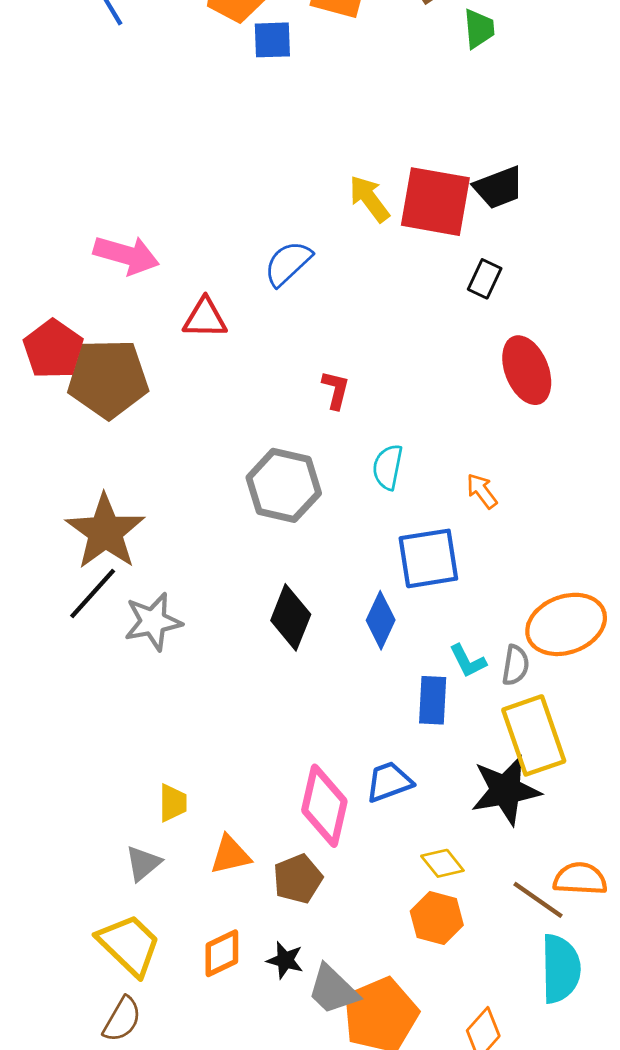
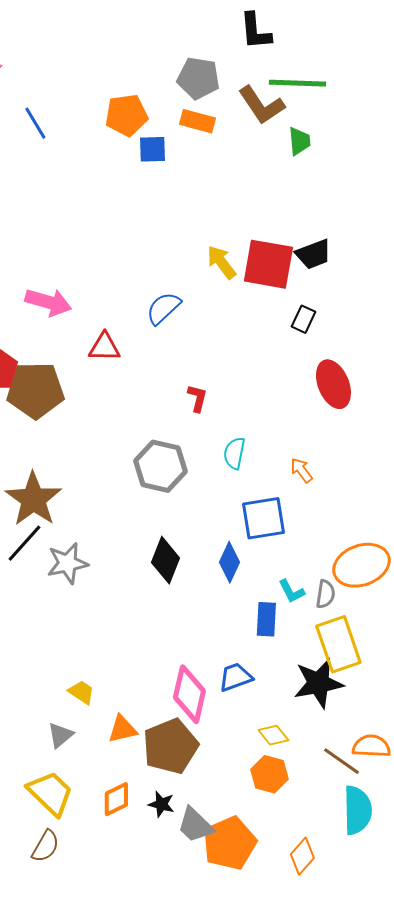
yellow trapezoid: (173, 803) -> (81, 692), turned -56
brown pentagon: (298, 879) -> (170, 746), size x1.6

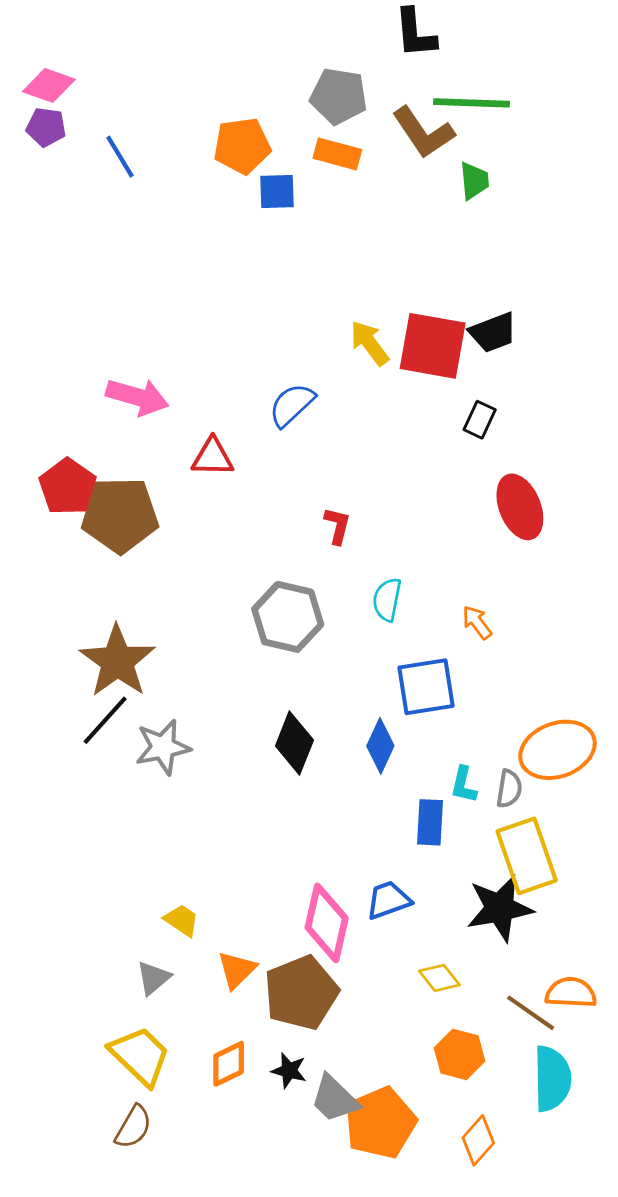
cyan L-shape: (291, 591) -> (464, 785), turned 40
orange triangle: (122, 729) -> (237, 970), turned -32
orange hexagon: (269, 774) -> (459, 1054), moved

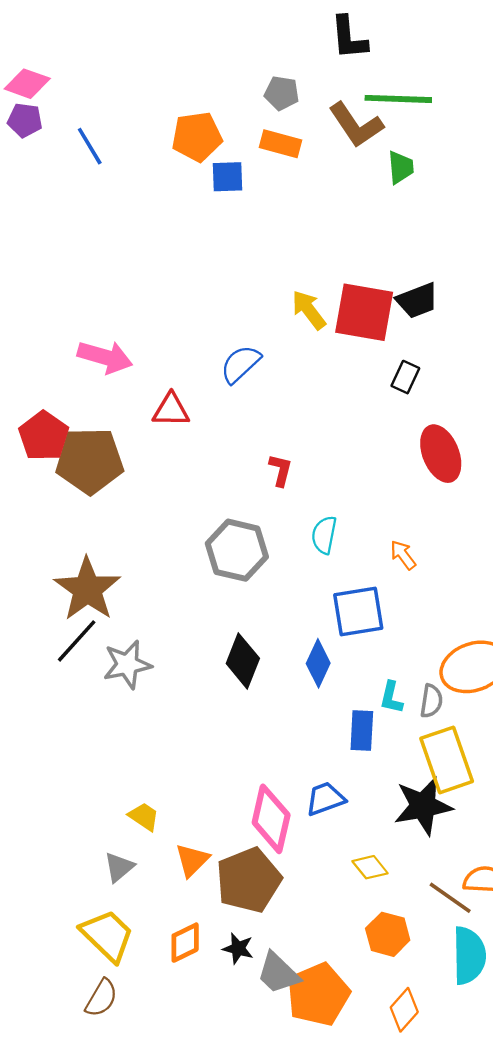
gray pentagon: (339, 96) -> (282, 93), size x0.7

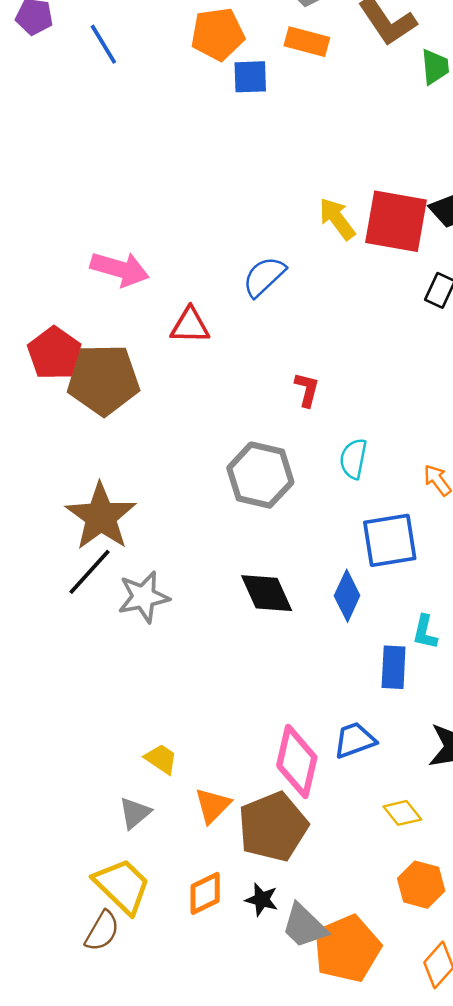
black diamond: (243, 661) -> (267, 593), turned -46
brown semicircle: (101, 998) -> (102, 931), moved

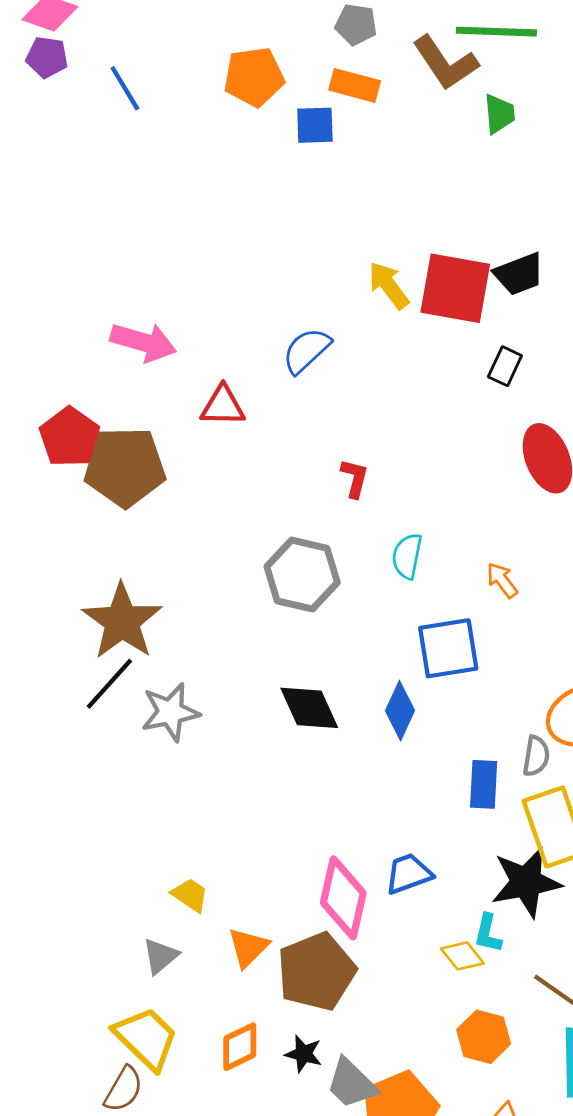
blue square: (250, 77) -> (315, 125), moved
cyan L-shape: (425, 632) -> (488, 933), moved
blue rectangle: (394, 667) -> (484, 784), moved

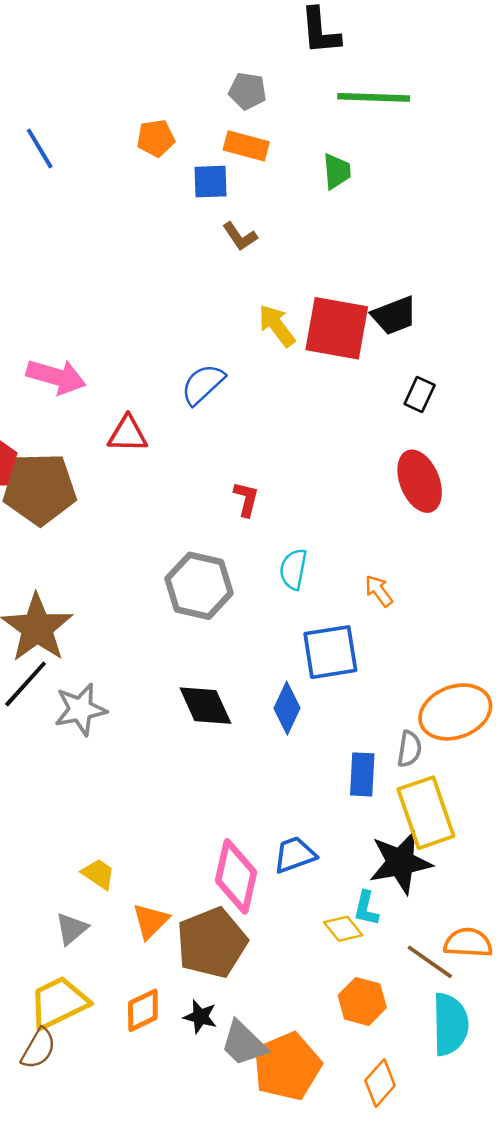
brown L-shape: (445, 63) -> (240, 236), moved, size x0.6
orange pentagon: (254, 77) -> (156, 138), size x0.7
green trapezoid: (499, 114) -> (337, 171), moved
black rectangle: (505, 366) -> (420, 394), moved
yellow trapezoid: (146, 1038) -> (59, 1003), turned -70

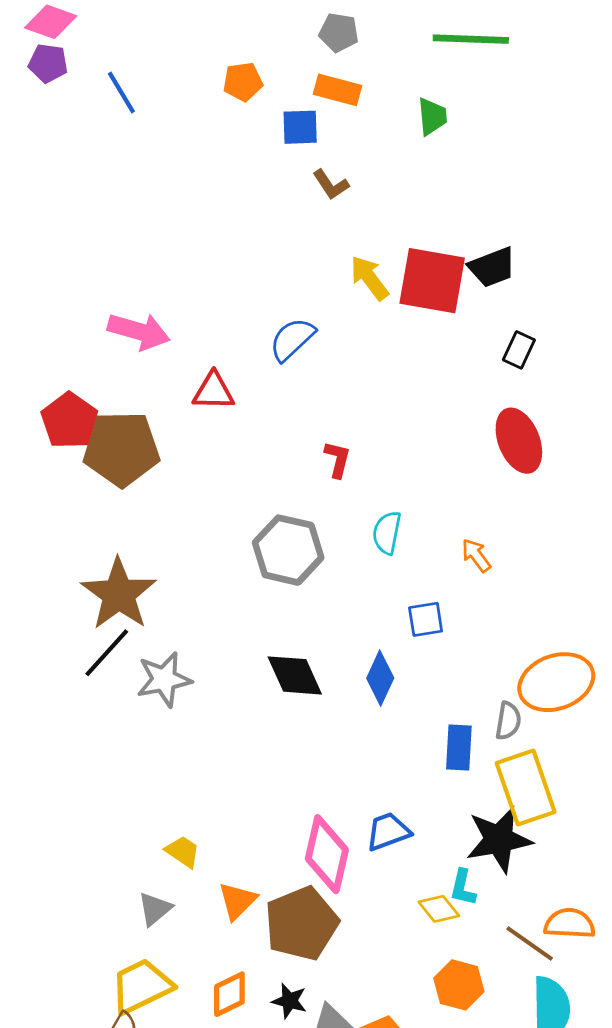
blue square: (330, 652) -> (426, 619), size x0.6

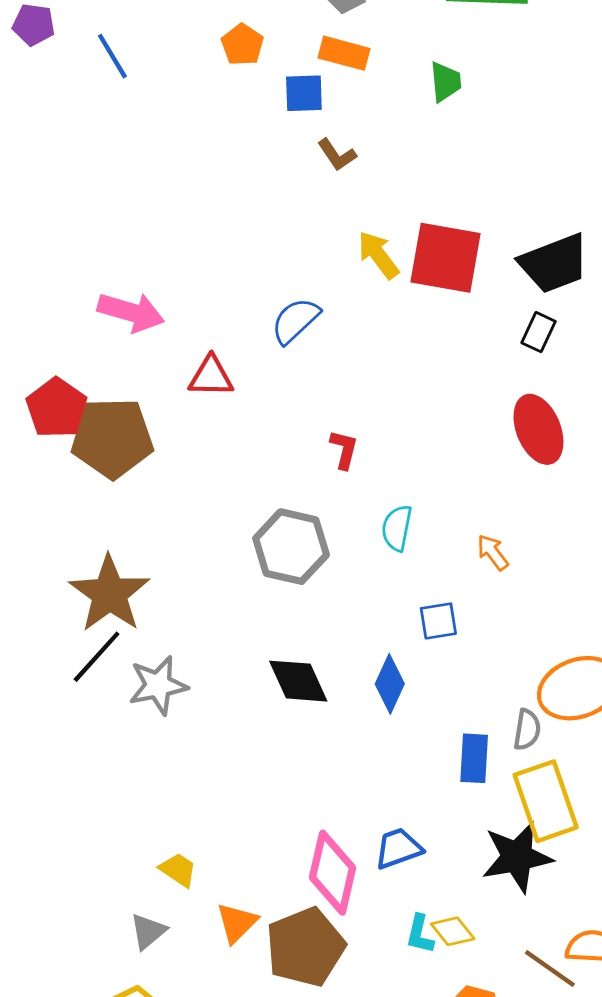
orange pentagon: (243, 82) -> (242, 45), turned -30
black trapezoid: (492, 267) -> (554, 263), moved, size x1.4
cyan L-shape: (463, 888) -> (420, 934), moved

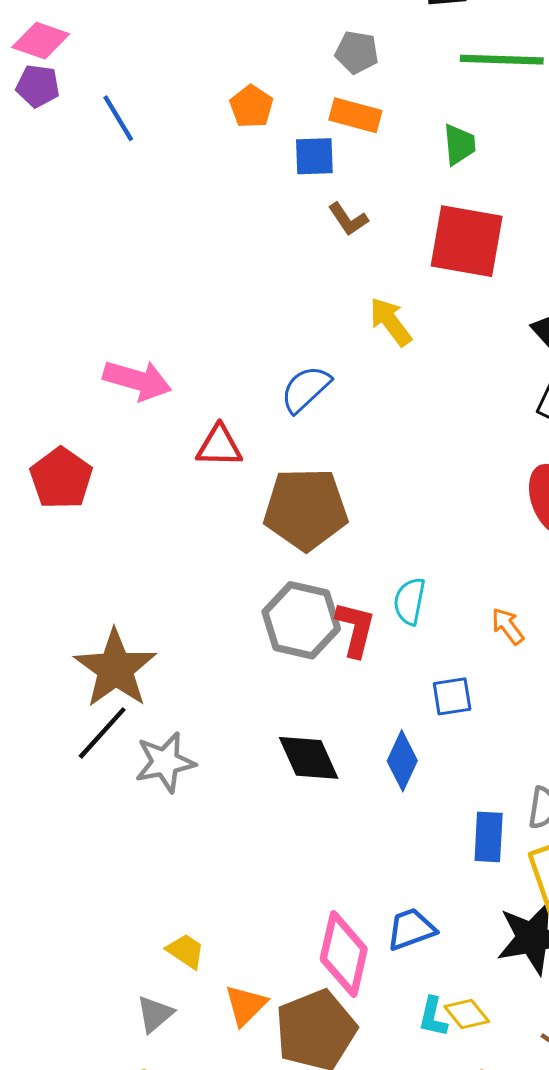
red square: (446, 258) -> (467, 241), moved
brown pentagon: (112, 438) -> (306, 509), moved
red L-shape: (344, 449) -> (355, 629), moved, size x1.4

